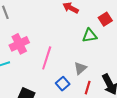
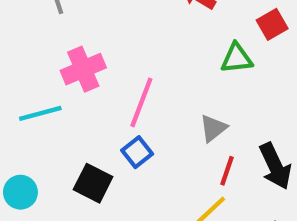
blue square: (63, 84) -> (137, 152), moved

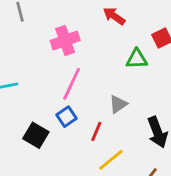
pink cross: (83, 69) -> (65, 41), moved
red line: (227, 171) -> (96, 131), moved

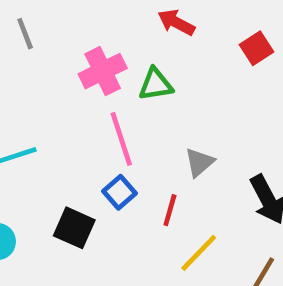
green triangle: (137, 59) -> (156, 84), moved
pink line: (72, 84) -> (121, 139), turned -36

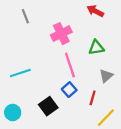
green triangle: (156, 84) -> (96, 48), moved
black square: (74, 228) -> (48, 106), turned 30

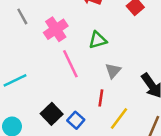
gray line: (25, 16) -> (22, 16), moved
blue square: (69, 90) -> (76, 120), moved

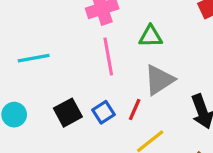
gray triangle: (113, 71) -> (159, 80), size x1.5
blue square: (76, 120) -> (103, 112), moved

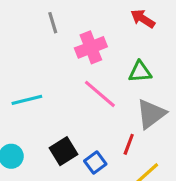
pink line: (108, 56) -> (100, 94), turned -36
blue square: (103, 112) -> (95, 163), moved

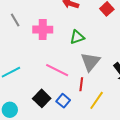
pink cross: (91, 47) -> (43, 30), turned 36
pink line: (100, 94) -> (57, 70), moved

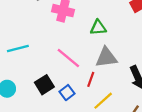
gray triangle: (90, 62) -> (106, 57), turned 30

